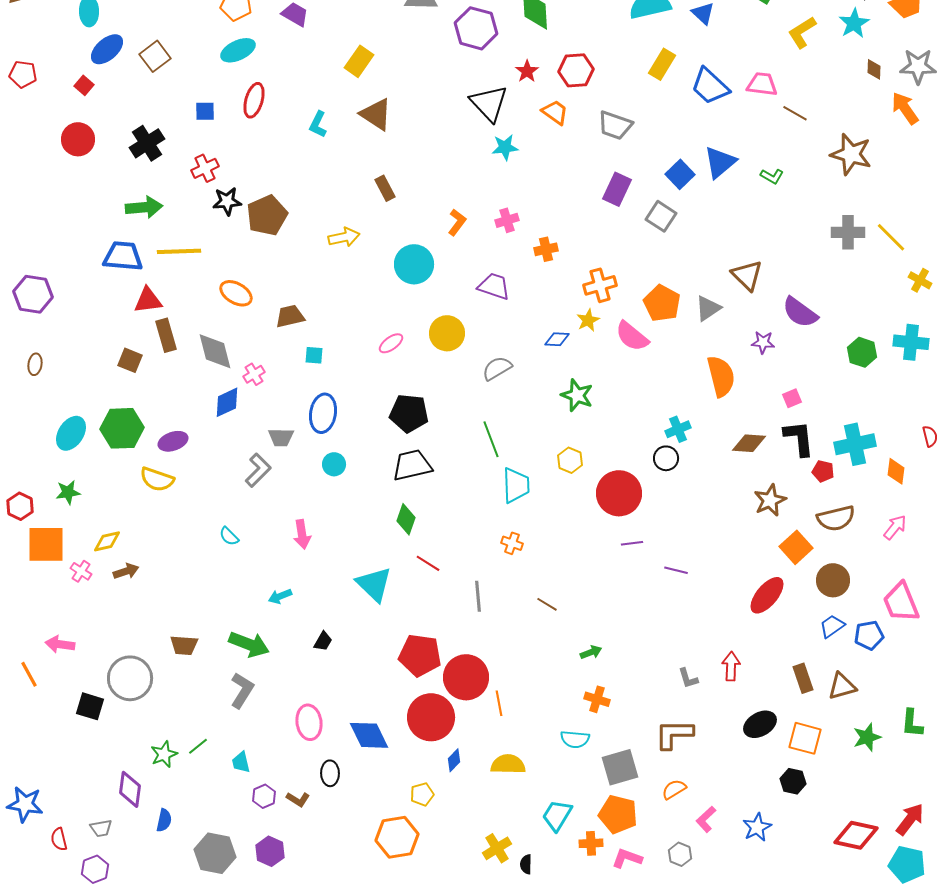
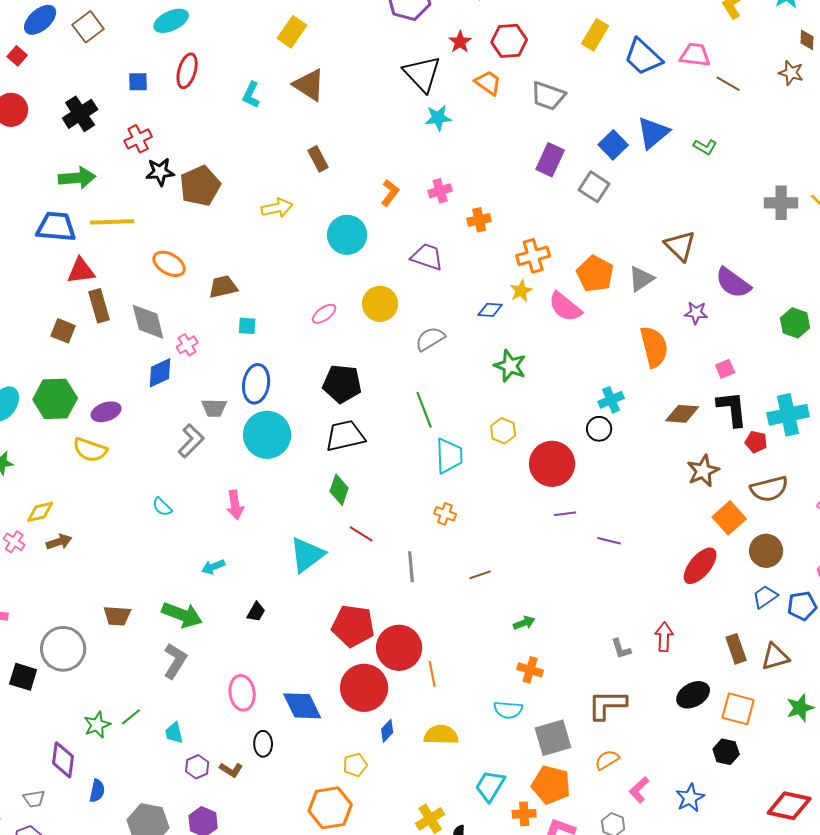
brown star: (851, 154) -> (791, 73), moved, size x0.6
cyan circle: (334, 464) -> (267, 435), size x2.0
cyan triangle: (374, 584) -> (307, 555), turned 39
brown line: (547, 604) -> (480, 575), turned -50

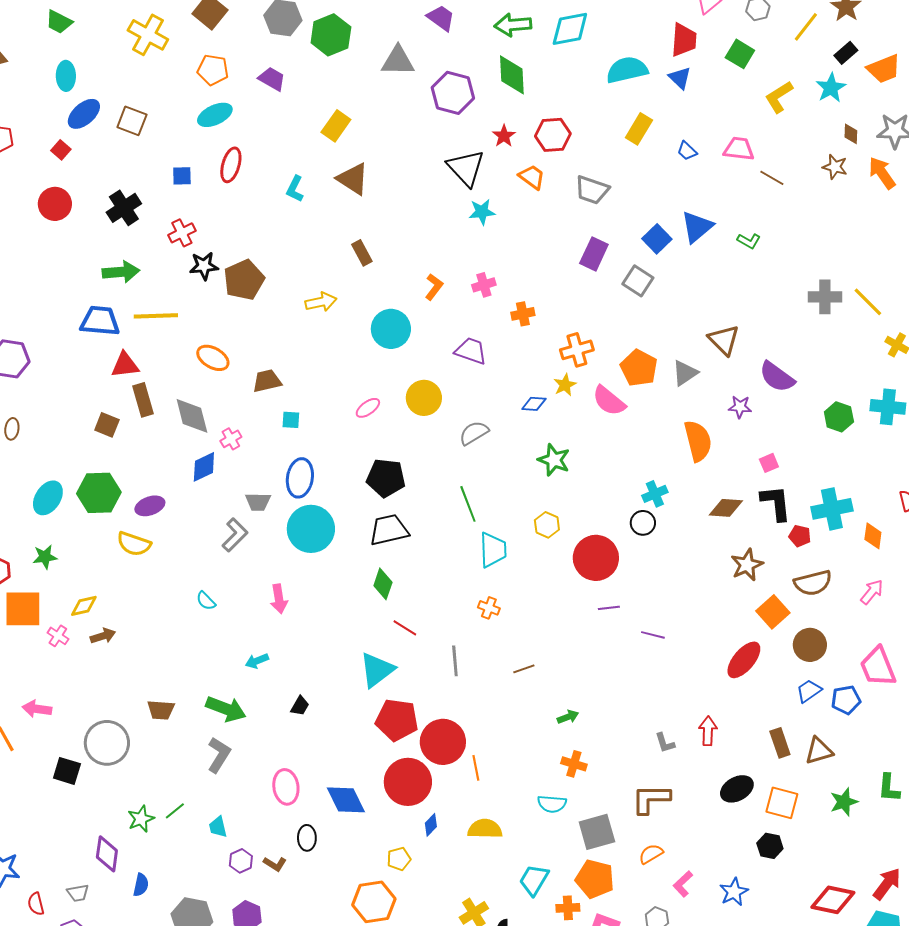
brown square: (88, 27) -> (132, 121), turned -32
blue trapezoid: (643, 57) -> (687, 151), size x0.5
cyan triangle: (307, 555) -> (377, 670), moved

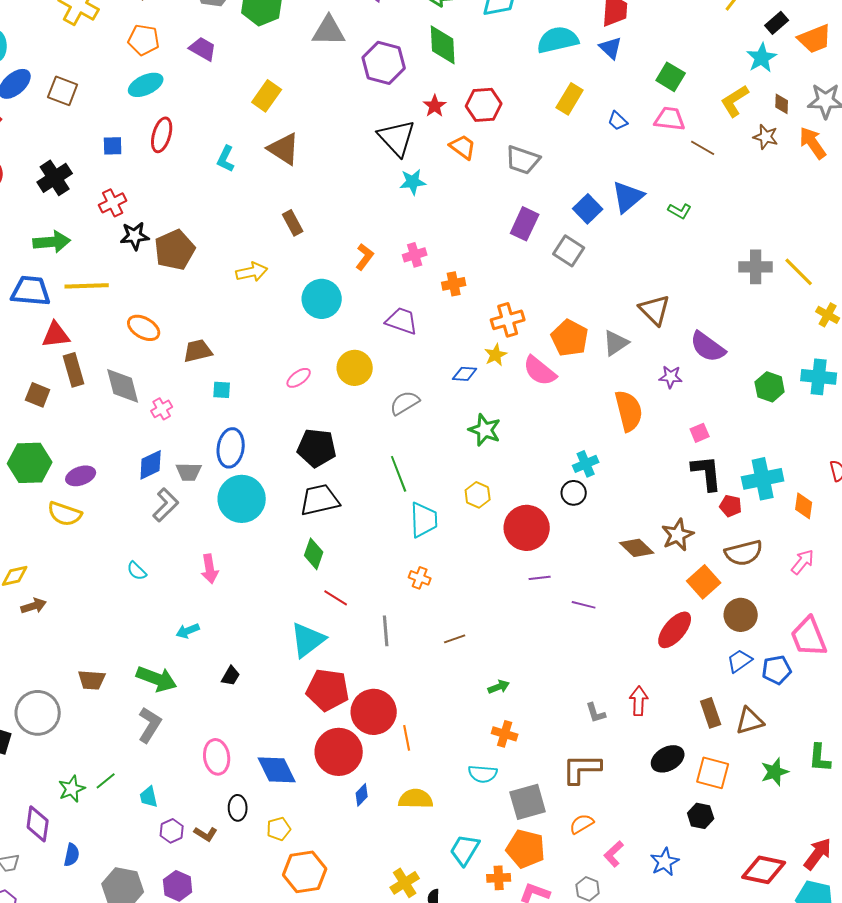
green square: (740, 54) -> (671, 77), moved
yellow L-shape: (779, 97) -> (735, 101), moved
blue diamond: (204, 467) -> (151, 465), moved
brown diamond: (726, 508) -> (637, 548), moved, turned 40
yellow pentagon: (399, 859) -> (279, 829), moved

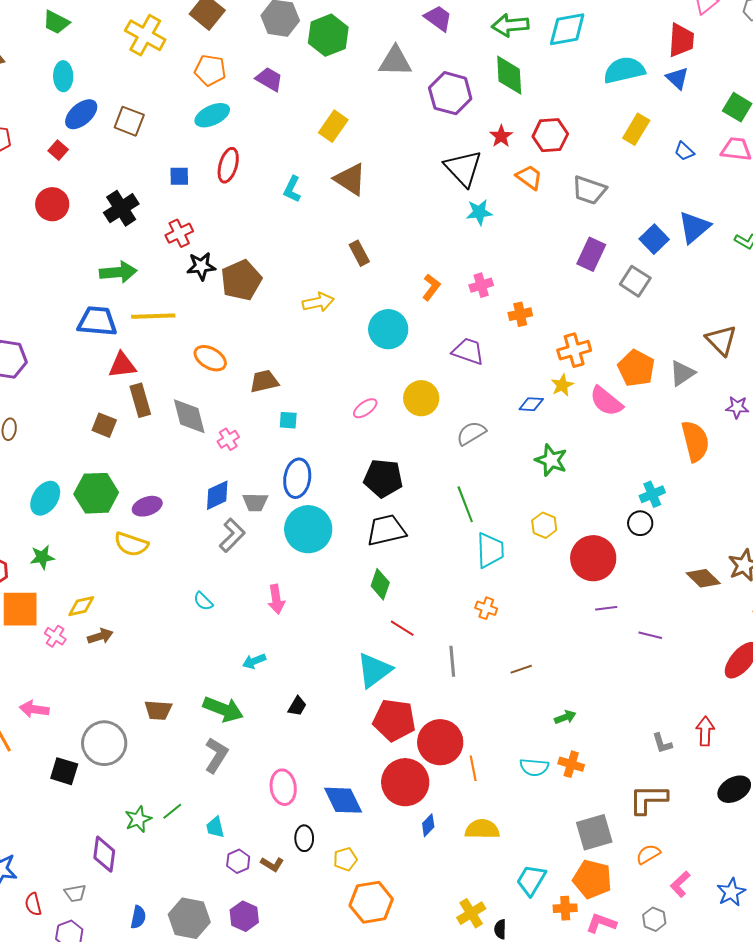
cyan semicircle: (483, 774) -> (534, 767), moved
blue semicircle: (72, 855) -> (138, 917), moved

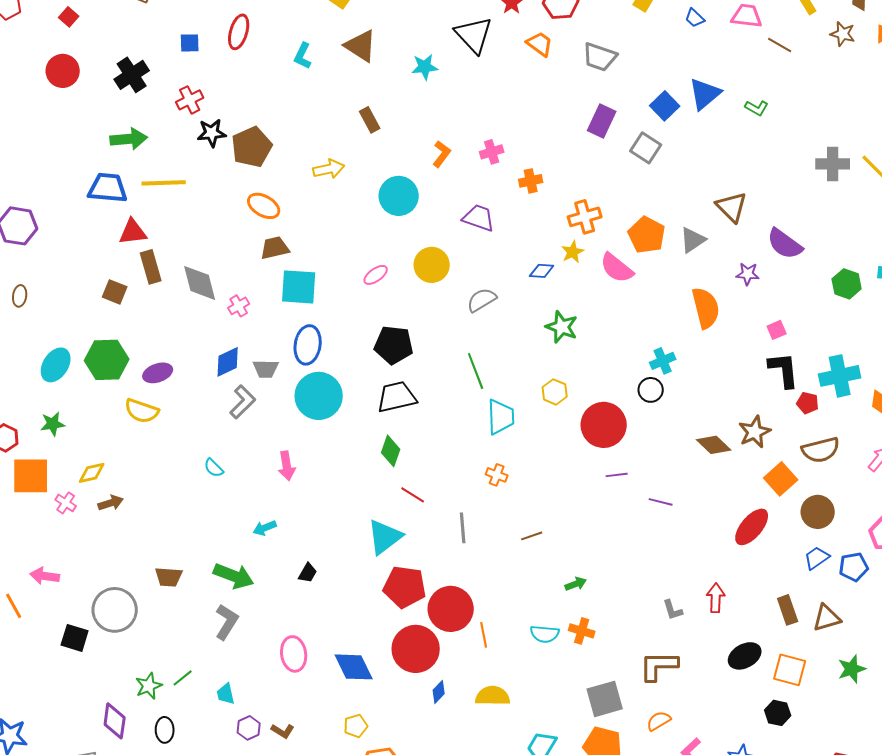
cyan star: (479, 212) -> (425, 67), moved
orange ellipse: (210, 358) -> (264, 206), moved
cyan square: (288, 420) -> (299, 287), size x2.0
black ellipse: (304, 838) -> (165, 730), moved

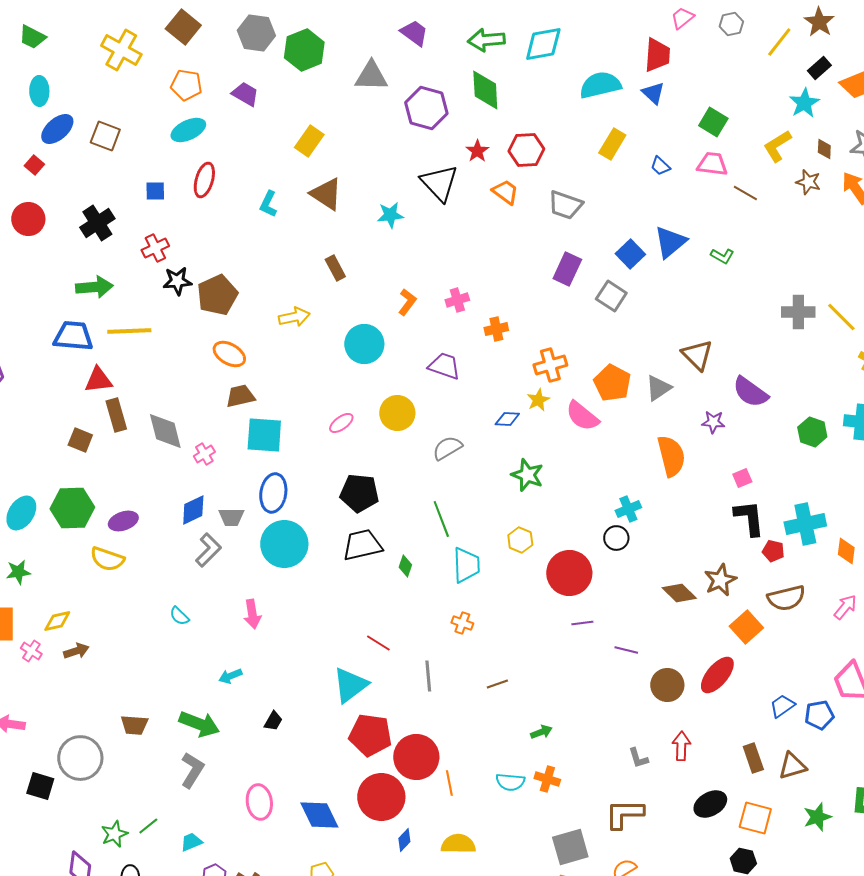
green diamond: (391, 451) -> (405, 566), moved, size x0.7
brown circle: (818, 512) -> (667, 685), moved
cyan trapezoid: (226, 694) -> (191, 842), turned 80

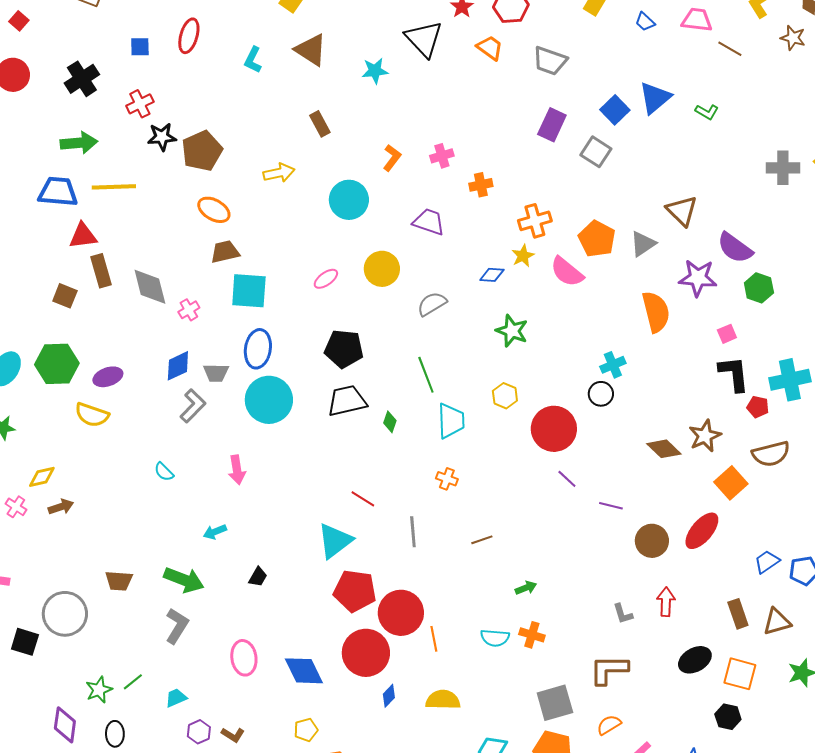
purple star: (713, 422) -> (698, 278), size x1.6
green hexagon: (812, 432) -> (759, 288), moved
purple line: (582, 623) -> (567, 479), turned 50

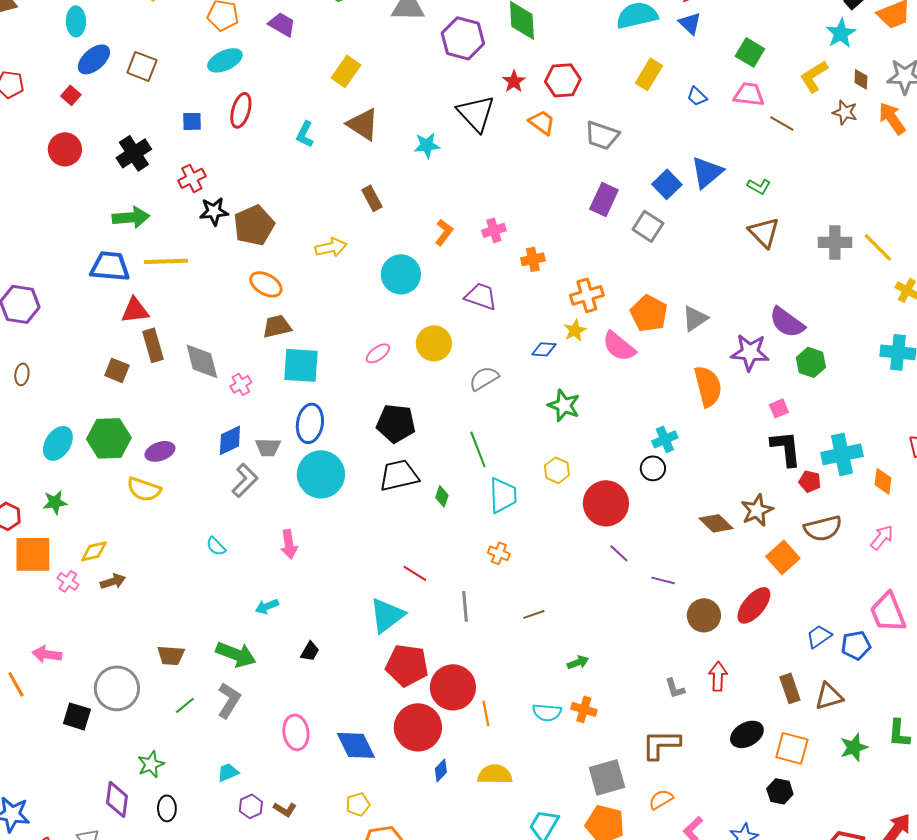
brown triangle: (682, 211) -> (764, 232), moved
green line: (133, 682) -> (185, 705), moved

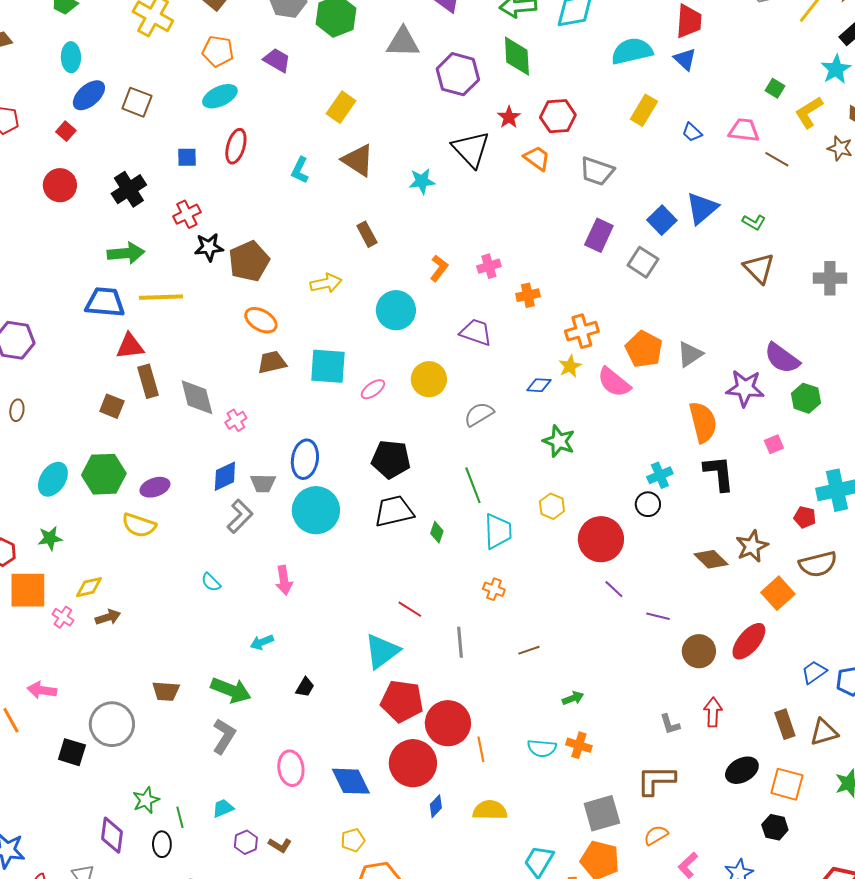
green square: (750, 52) -> (775, 88), moved, size x0.7
cyan square: (301, 365) -> (328, 366), moved
black L-shape: (786, 448) -> (719, 473), moved
green line: (185, 705) -> (180, 817), moved, turned -65

